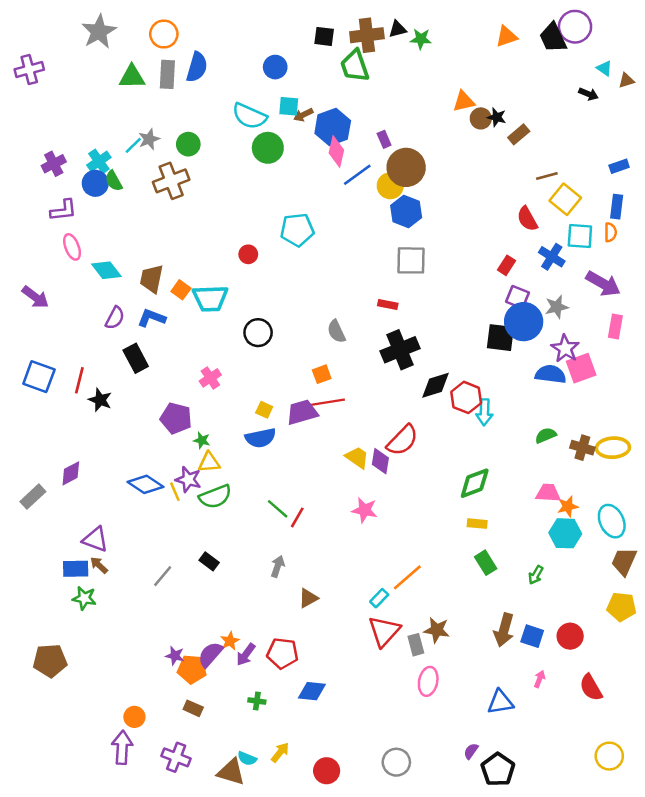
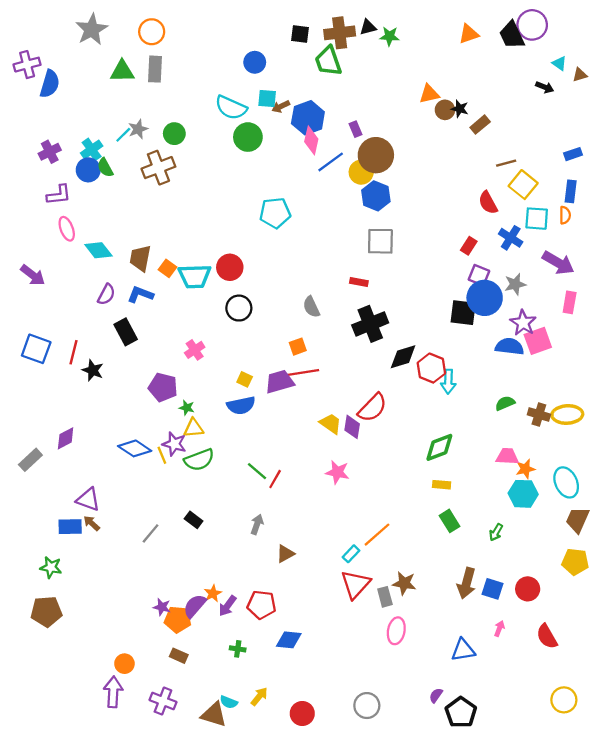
blue semicircle: (197, 67) -> (50, 84), moved
red circle: (248, 254) -> (230, 267), moved, size x1.5
green star: (84, 598) -> (51, 567), moved

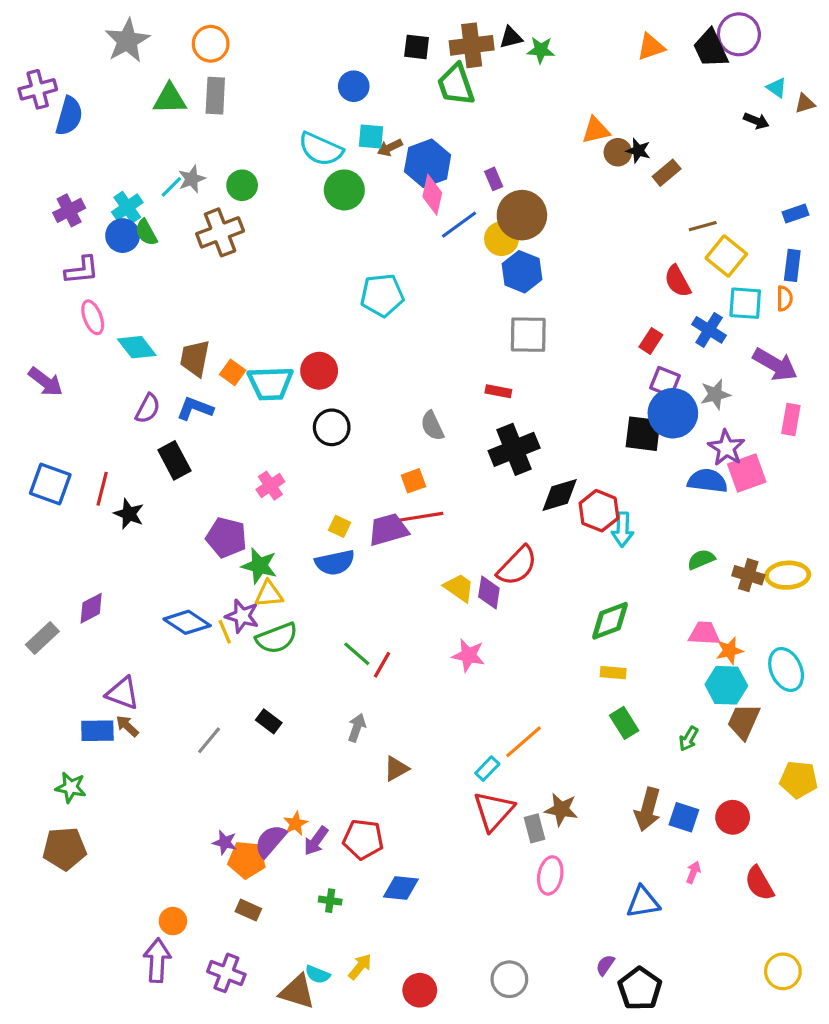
green star: (187, 408) -> (259, 566), size x1.6
brown trapezoid: (577, 520) -> (744, 721), moved

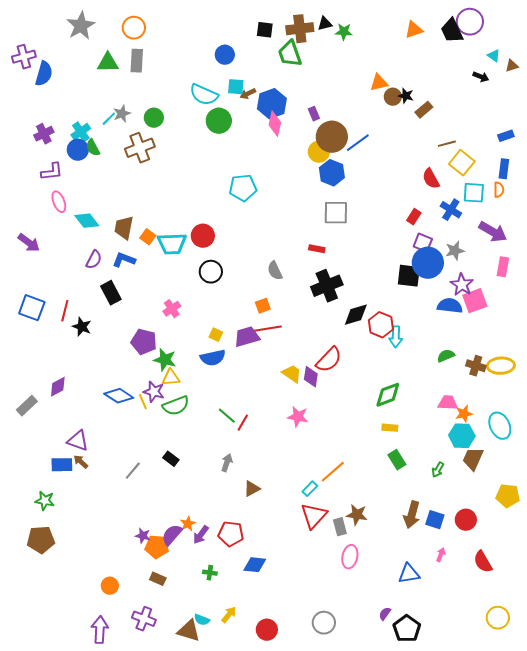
blue line: (459, 225) -> (358, 143), moved
purple arrow: (157, 960) -> (100, 630), moved

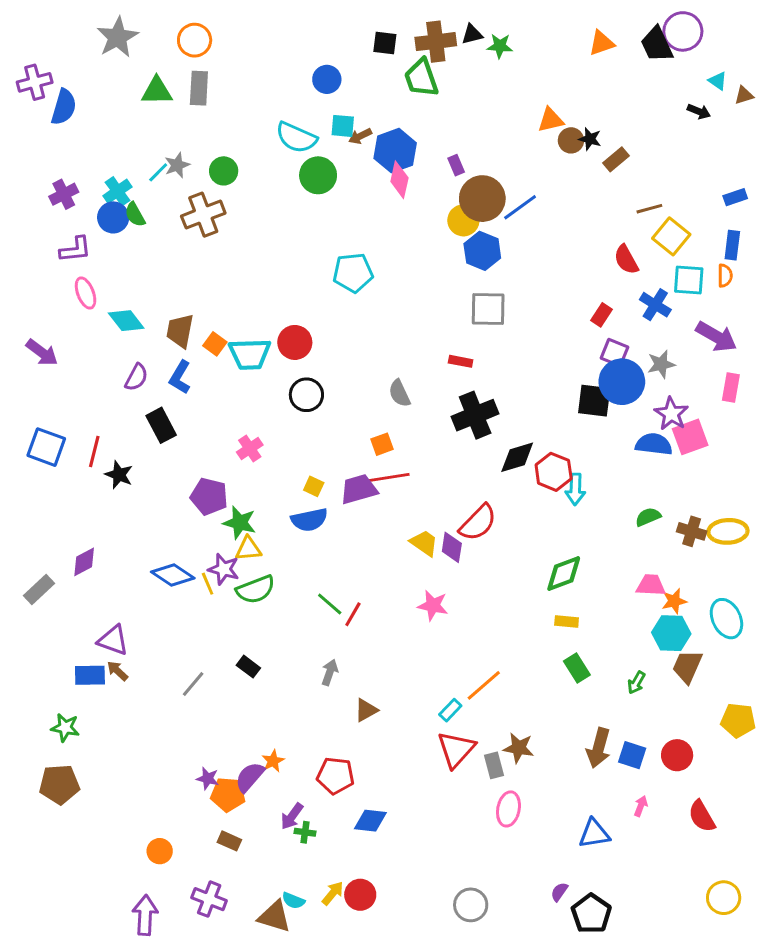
blue L-shape: (124, 260) -> (180, 377), turned -80
purple arrow: (201, 535) -> (292, 816), moved
red circle: (267, 630) -> (360, 895), moved

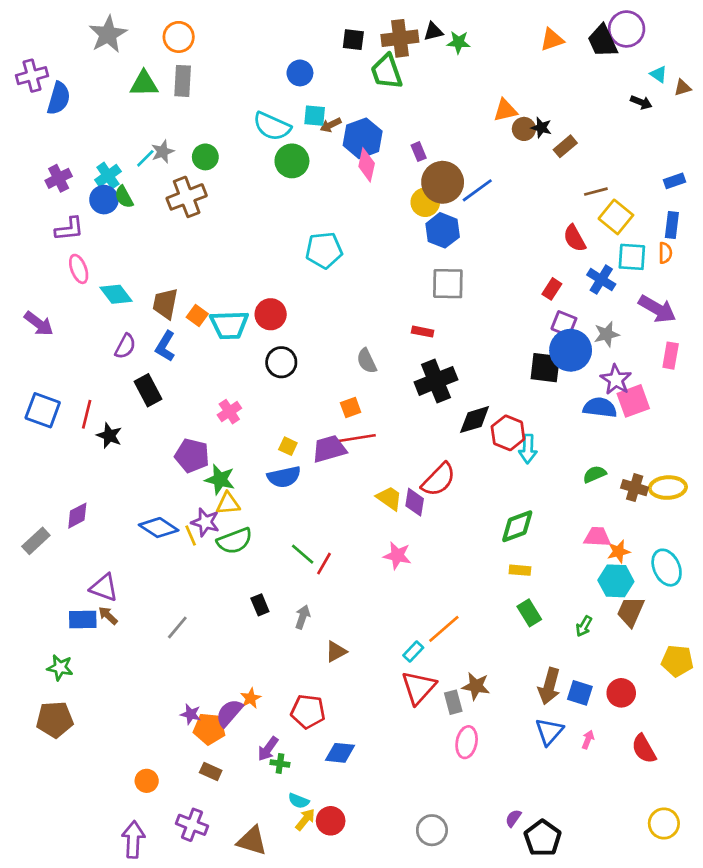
black rectangle: (248, 667) -> (260, 605), moved, turned 30
blue triangle: (594, 834) -> (549, 732), moved, turned -40
cyan semicircle: (293, 901) -> (299, 801), moved

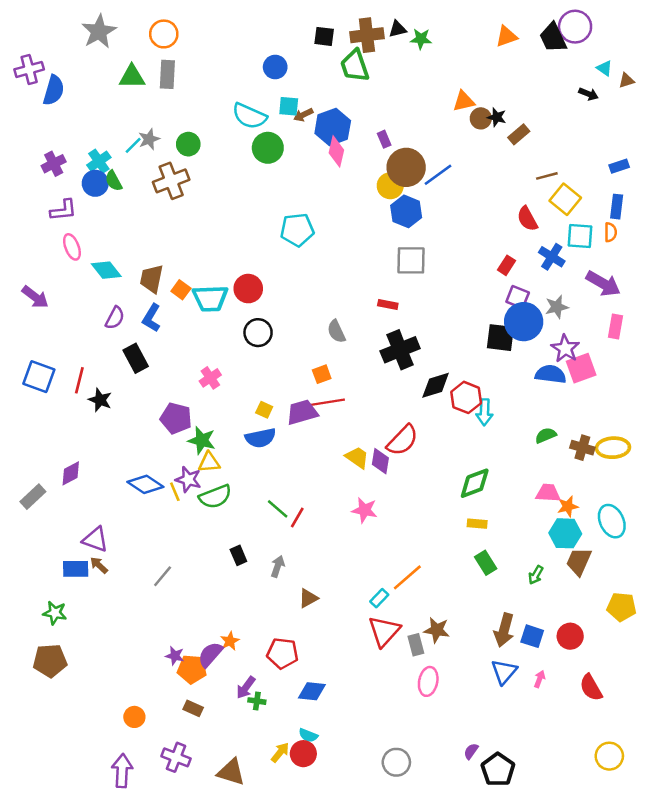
cyan semicircle: (299, 801) -> (308, 735), moved

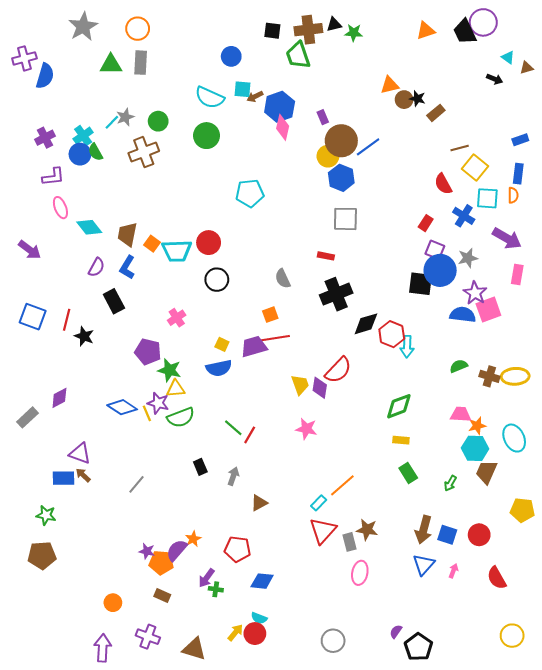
green circle: (268, 148) -> (207, 136), moved
yellow trapezoid: (357, 457) -> (300, 385), turned 35

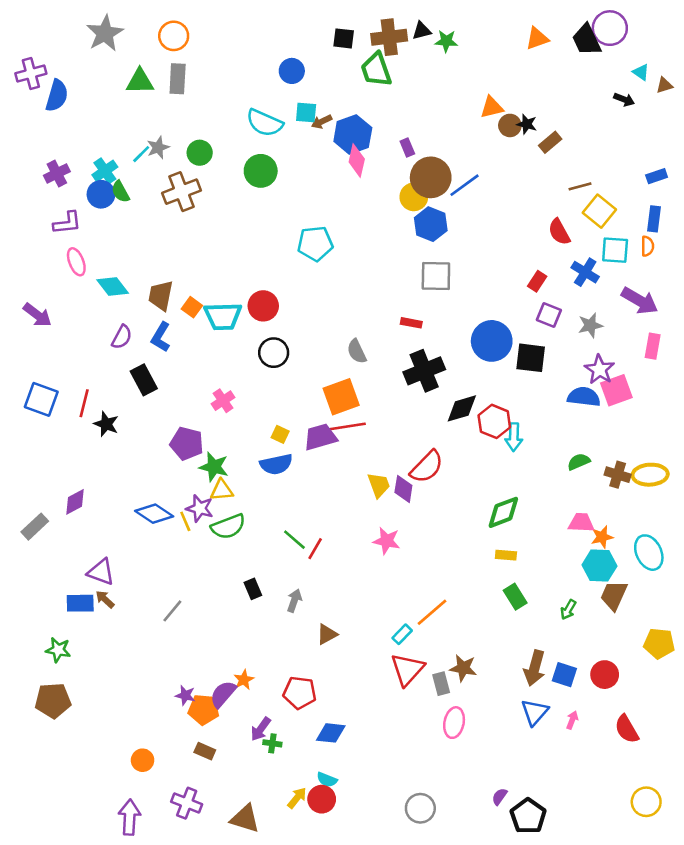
blue circle: (440, 270) -> (492, 341), moved
orange square: (270, 315) -> (341, 397), size x1.8

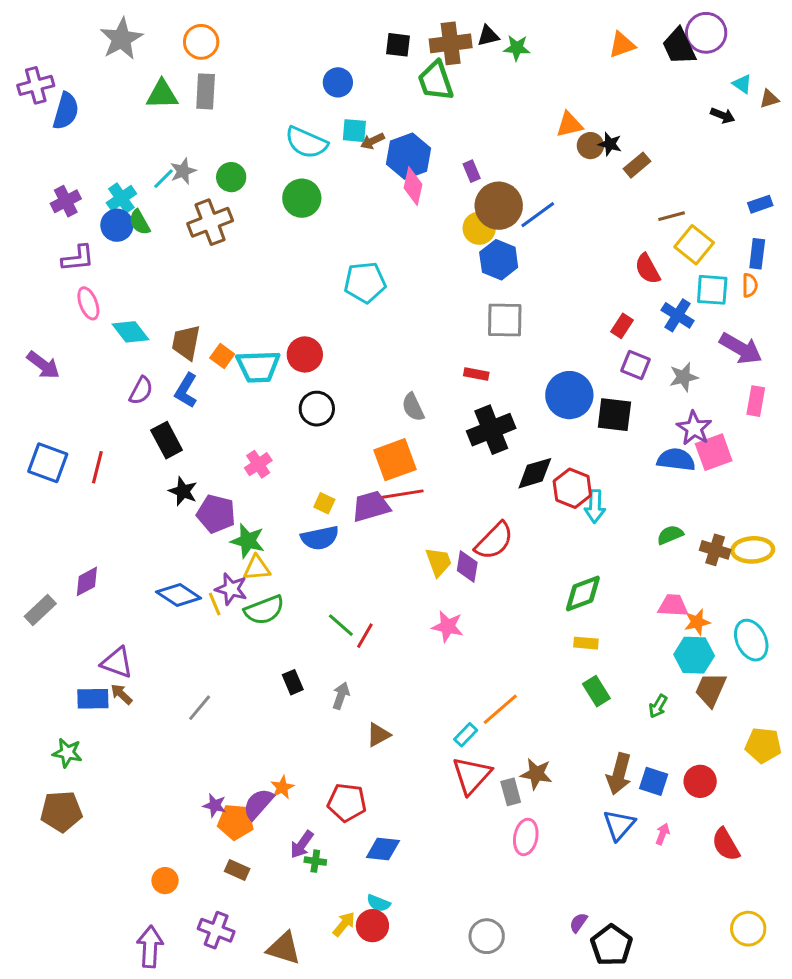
black star: (106, 424) -> (183, 491), moved

